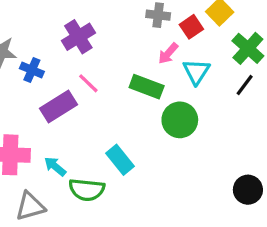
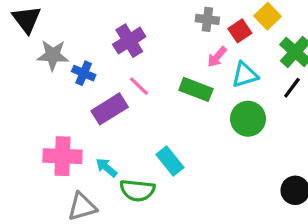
cyan triangle: (196, 72) -> (245, 75), turned 40
green circle: (180, 120) -> (248, 119), moved

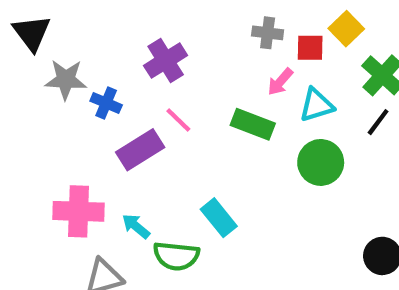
red square: (240, 31) -> (310, 48), turned 35

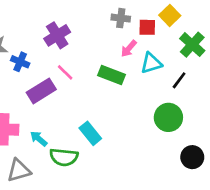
black line: (378, 122) -> (179, 80), moved
green circle: (321, 162) -> (168, 117), moved

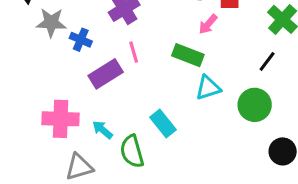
cyan triangle: (151, 63) -> (208, 88), moved
pink line: (65, 72) -> (134, 52), turned 30
green semicircle: (64, 157) -> (132, 151), turned 68

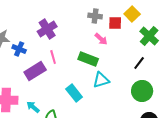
pink arrow: (208, 24) -> (101, 39), turned -88
green circle: (255, 105) -> (142, 91), moved
cyan rectangle: (163, 124) -> (74, 93), moved

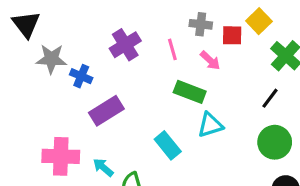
pink line: (53, 57) -> (172, 49), moved

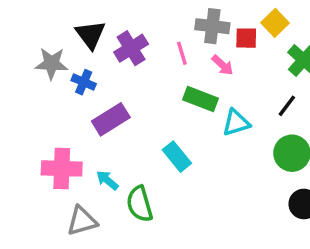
black triangle: (26, 24) -> (90, 35), moved
gray cross: (201, 24) -> (212, 26), size x1.4
cyan triangle: (210, 125) -> (236, 123), moved

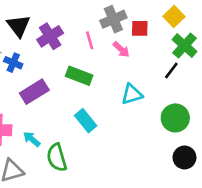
yellow square: (275, 23) -> (174, 17), moved
gray cross: (212, 26) -> (113, 19), turned -30
green rectangle: (201, 99) -> (79, 76), moved
black line: (287, 106) -> (171, 71), moved

